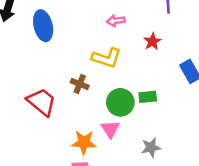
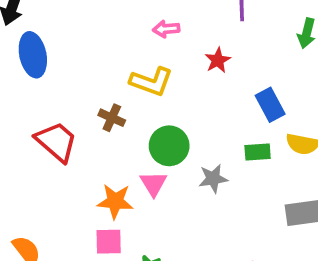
blue ellipse: (43, 26) -> (33, 55), moved
green rectangle: (148, 97) -> (258, 152), moved
gray star: (151, 147) -> (213, 179), moved

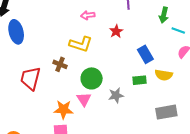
red trapezoid: (56, 142) -> (30, 78), turned -115

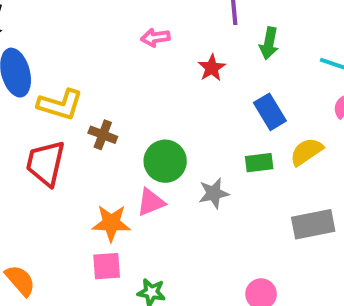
green arrow: (164, 15) -> (269, 43), moved
yellow L-shape: (81, 44) -> (60, 105), moved
yellow semicircle: (164, 75) -> (306, 152), turned 138
pink triangle: (84, 99) -> (151, 202), turned 42

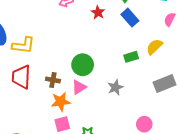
blue rectangle: (270, 112) -> (130, 18), moved
brown cross: (103, 135) -> (53, 80), moved
gray star: (214, 193) -> (115, 87), moved

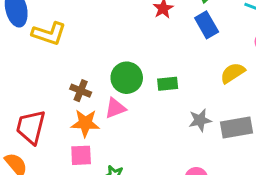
green rectangle: (131, 57) -> (168, 84), moved
red trapezoid: (21, 77) -> (31, 127), moved
gray star: (115, 87) -> (200, 120), moved

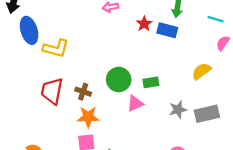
blue rectangle: (207, 25) -> (167, 30), moved, turned -42
pink triangle: (115, 108) -> (135, 103), moved
red trapezoid: (31, 127) -> (52, 91), moved

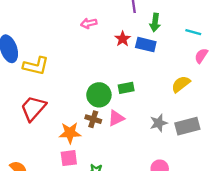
green rectangle: (151, 82) -> (126, 88), moved
red trapezoid: (52, 91) -> (33, 108), turned 32
brown cross: (83, 92) -> (93, 119), moved

